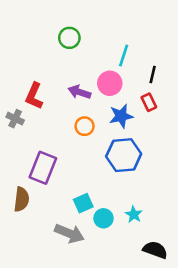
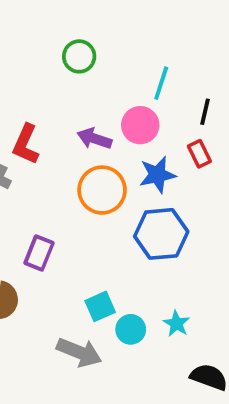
orange circle: (85, 126) -> (102, 190), size x1.6
purple rectangle: (43, 168) -> (39, 253), size x0.7

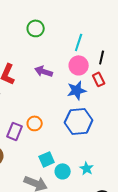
pink circle: (140, 125) -> (79, 65), moved
orange circle: (102, 190) -> (35, 123), moved, size x0.6

